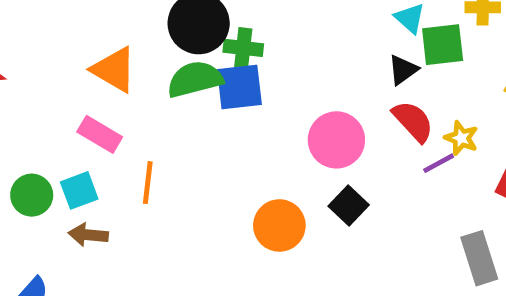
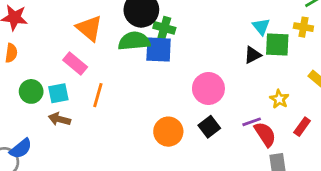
red semicircle: (413, 121) -> (265, 134), moved
purple line: (439, 163) -> (252, 122), moved

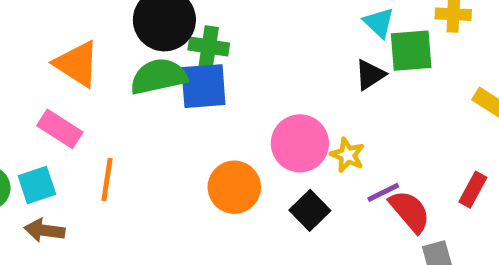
yellow star: (279, 99) -> (347, 155), moved
orange circle: (168, 132) -> (234, 187), moved

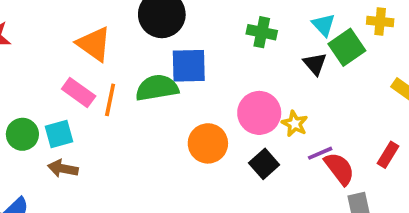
green cross: (209, 47) -> (262, 32), moved
green square: (411, 51) -> (347, 47), turned -33
black triangle: (370, 75) -> (315, 64), turned -40
green semicircle: (159, 76) -> (157, 88), moved
orange line: (107, 180) -> (110, 100), moved

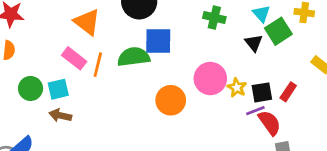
red rectangle: (388, 155) -> (288, 92), moved
black square: (264, 164) -> (262, 92), moved, turned 30

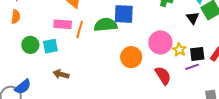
pink rectangle: (74, 58) -> (63, 24), turned -36
brown arrow: (60, 115) -> (61, 74), moved
red semicircle: (270, 123) -> (163, 75), moved

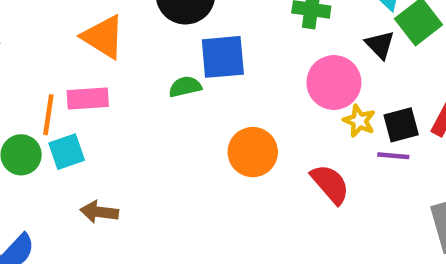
green semicircle: (106, 25) -> (185, 87), size x0.6
orange line: (80, 29) -> (48, 115), moved
pink circle: (160, 42) -> (334, 82), moved
purple line: (192, 67) -> (393, 156), turned 32

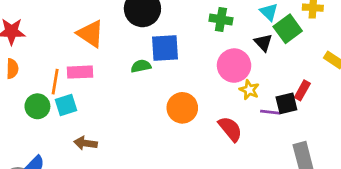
black square: (401, 125) -> (286, 103), moved

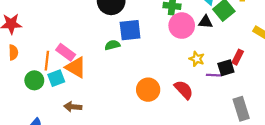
orange triangle: (90, 34) -> (76, 67), moved
black triangle: (263, 43) -> (206, 22), turned -40
pink circle: (234, 66) -> (182, 26), moved
pink rectangle: (80, 72) -> (66, 52), turned 42
orange circle: (182, 108) -> (148, 90), moved

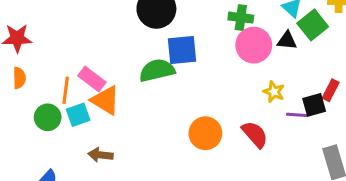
green semicircle: (112, 45) -> (157, 70), size x1.6

